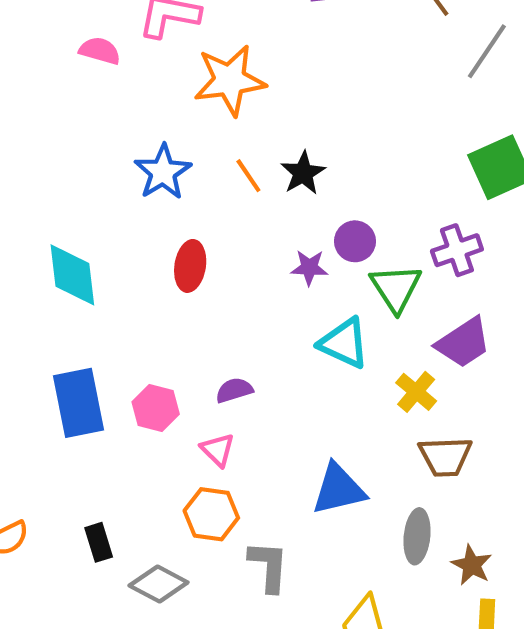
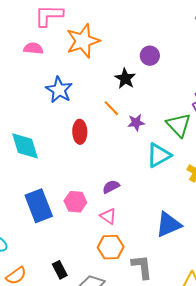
pink semicircle: (100, 51) -> (33, 48), moved
orange line: (248, 176) -> (111, 108), moved
purple circle: (355, 241) -> (150, 56), moved
cyan triangle: (344, 343) -> (159, 155), turned -44

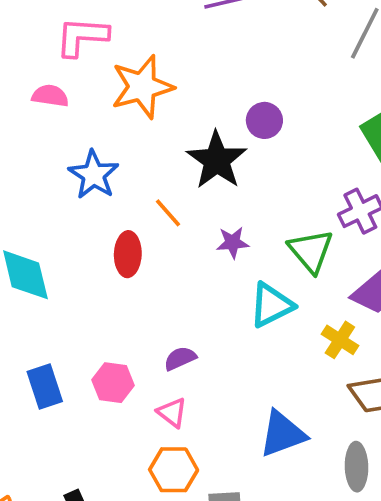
black star: (125, 78) -> (217, 160), size x1.5
orange line: (111, 108) -> (168, 213), moved
blue rectangle: (39, 206) -> (45, 387), size x0.7

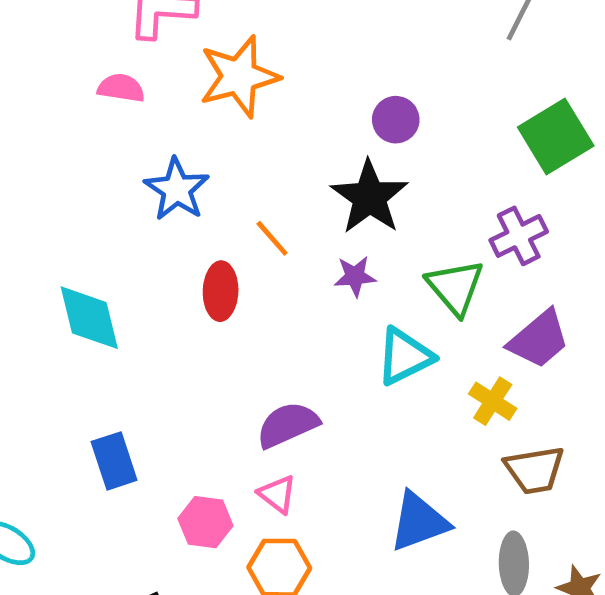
black star: (217, 160) -> (369, 197), moved
purple semicircle: (180, 358) -> (288, 425), size x1.5
pink hexagon: (113, 383) -> (205, 522), moved

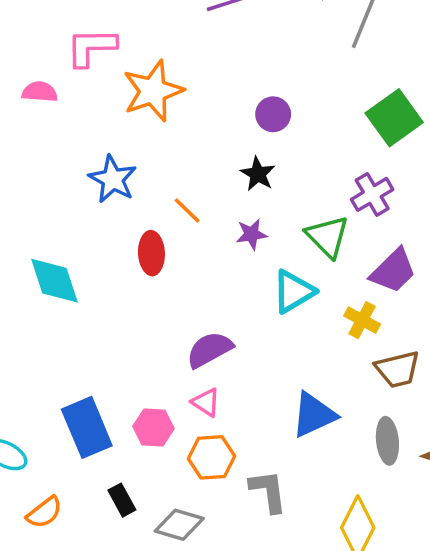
pink semicircle: (121, 88) -> (40, 92), moved
black star: (369, 197) -> (258, 174), size x0.6
blue rectangle: (114, 461) -> (87, 427), moved, size x1.4

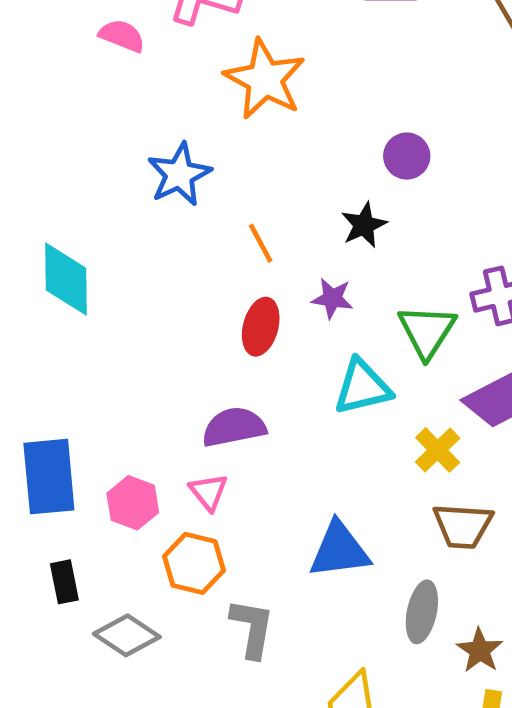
orange star: (153, 91) -> (265, 79), turned 30
red ellipse: (151, 253) -> (261, 327), moved

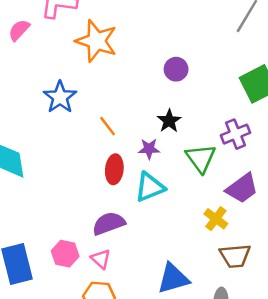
pink semicircle: (122, 36) -> (19, 30), turned -60
black star: (364, 225) -> (169, 121), moved
cyan triangle: (362, 387) -> (150, 187), moved
pink hexagon: (133, 503) -> (65, 254), moved

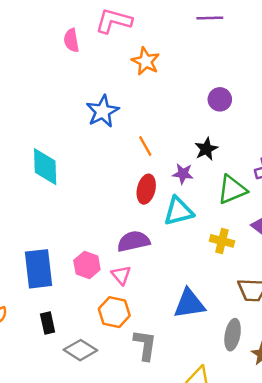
pink semicircle: (19, 30) -> (71, 40), turned -60
orange star: (96, 41) -> (146, 61), size x0.7
green triangle: (201, 158) -> (232, 190), turned 36
yellow cross: (216, 219) -> (222, 241), moved, turned -30

